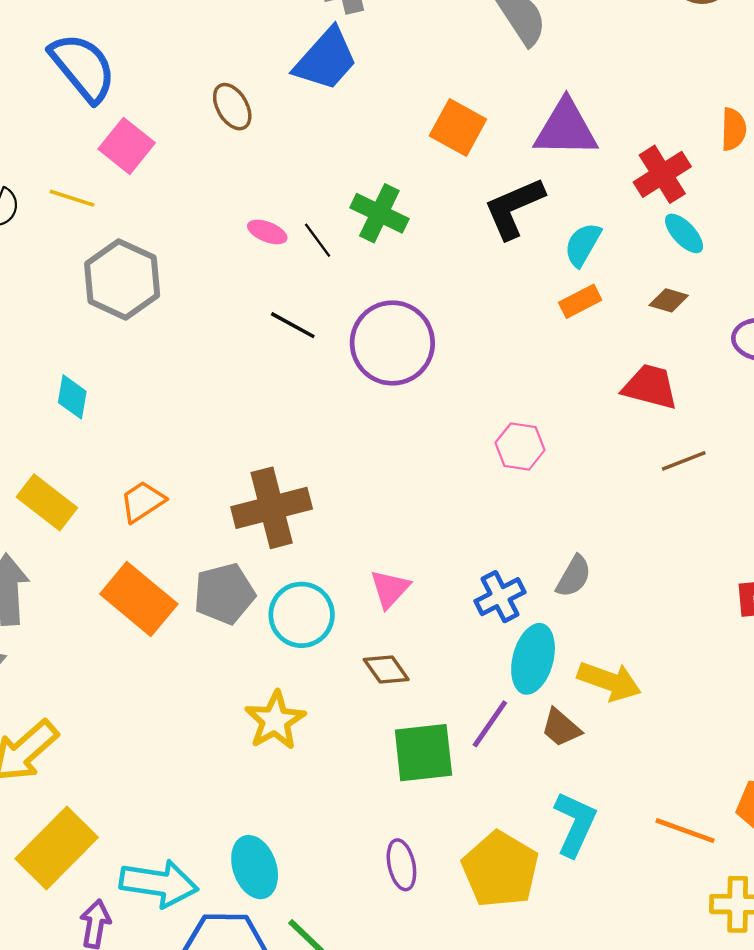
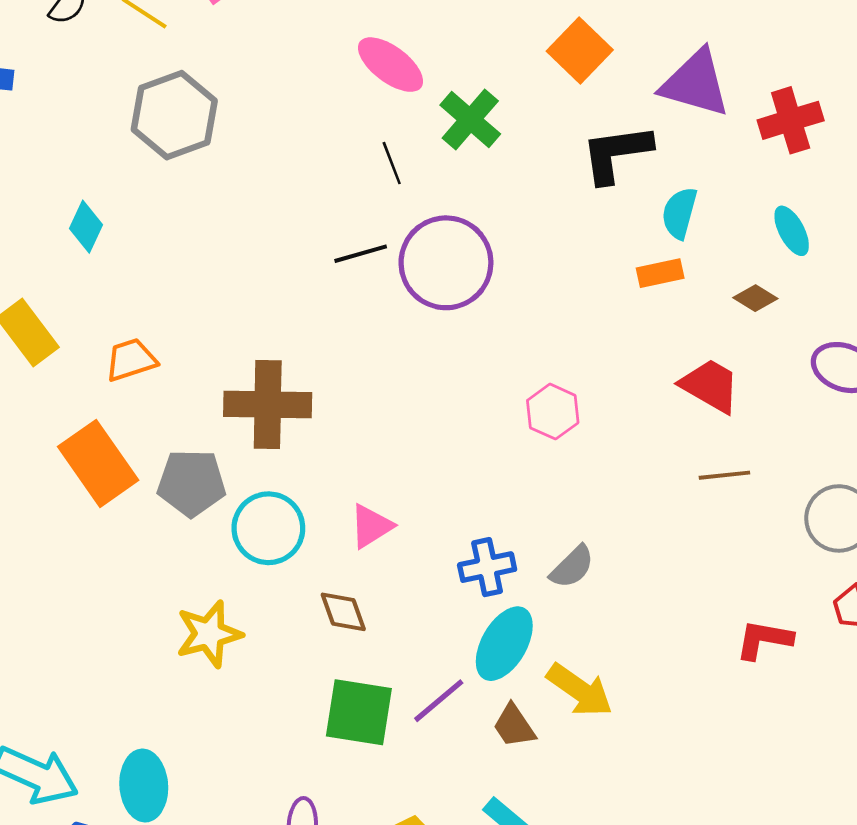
red cross: (662, 174) -> (791, 120), moved
pink ellipse: (267, 232) -> (391, 65), moved, size x1.6
black line: (318, 240) -> (392, 163), moved
cyan semicircle: (583, 245) -> (679, 213), turned -30
black line: (293, 325) -> (361, 254), moved, turned -60

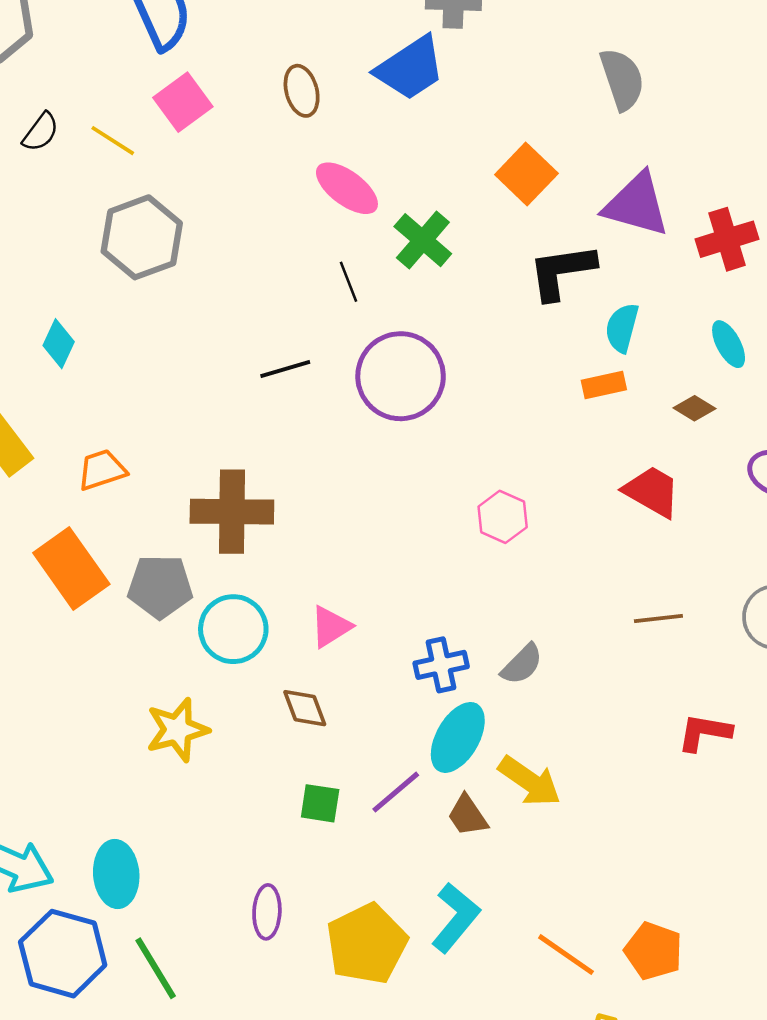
black line: (361, 254) -> (285, 369), moved
brown line: (724, 475) -> (658, 618), moved
green square: (359, 712) -> (320, 803), size x0.6

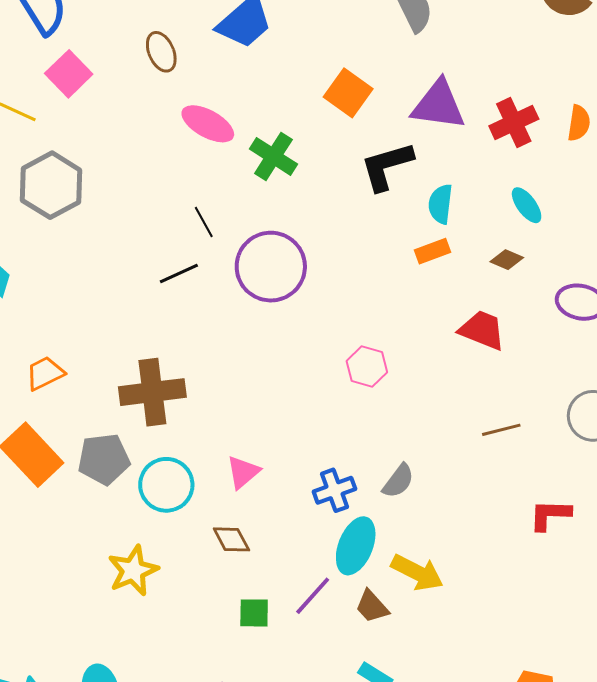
black line: (349, 282) -> (204, 222), moved

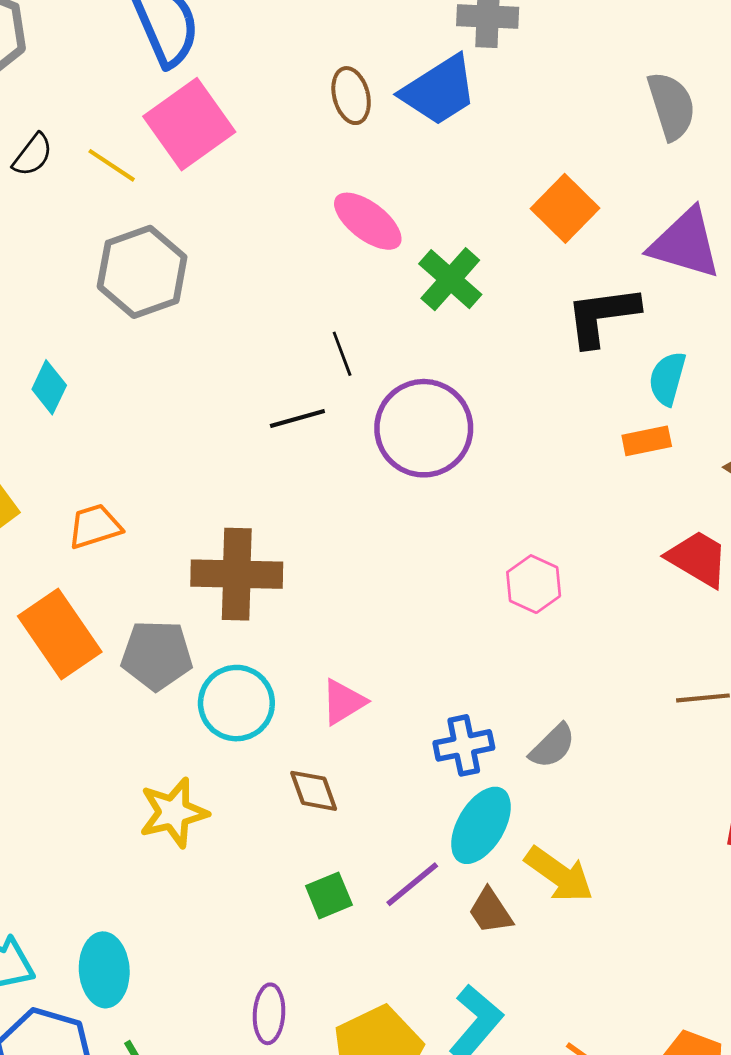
brown ellipse: (161, 52) -> (351, 96), moved
pink square: (69, 74) -> (189, 124), size x1.4
green square: (254, 613) -> (329, 895), turned -32

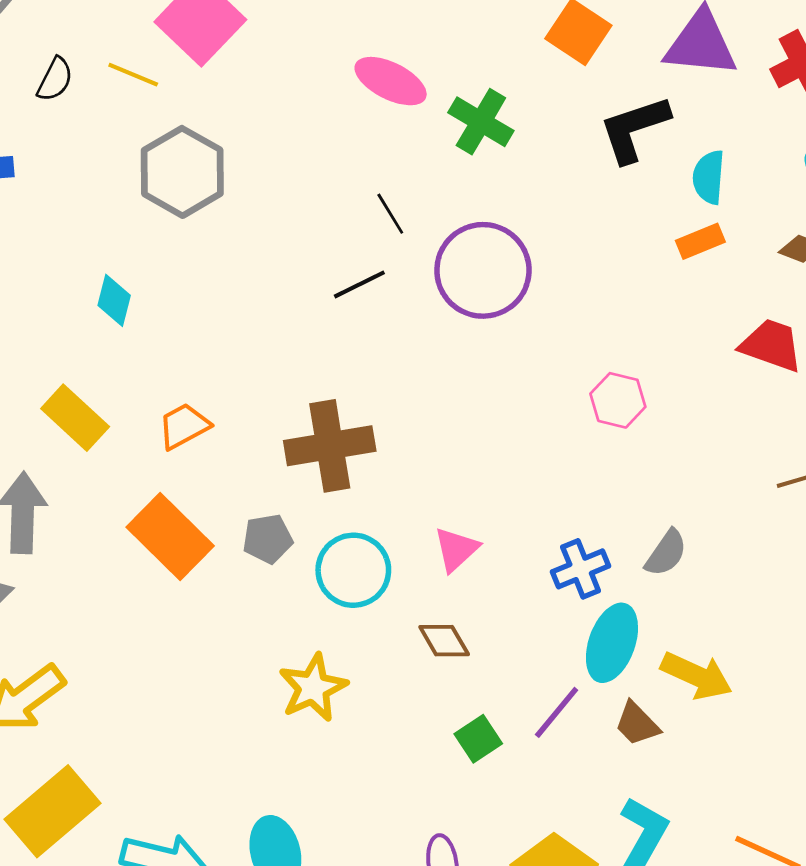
gray pentagon: (157, 655) -> (268, 539), size x0.7

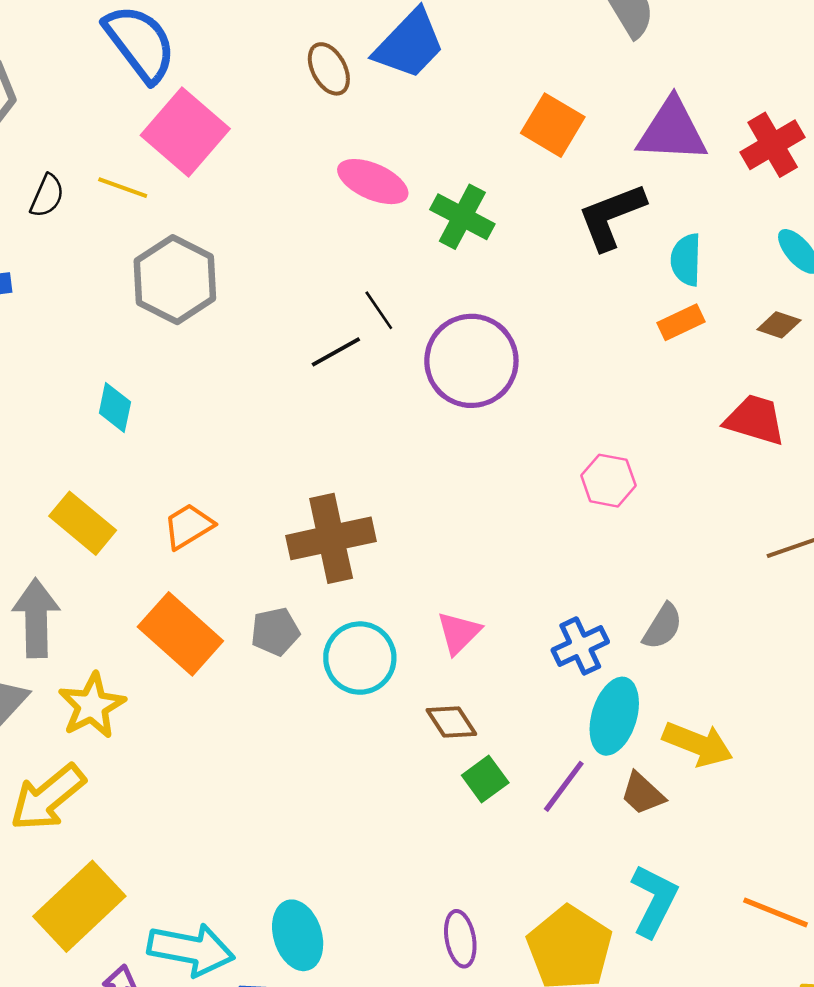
black line: (359, 284) -> (336, 352), moved
yellow star: (313, 688) -> (92, 706), moved
green square: (478, 739) -> (485, 779), moved

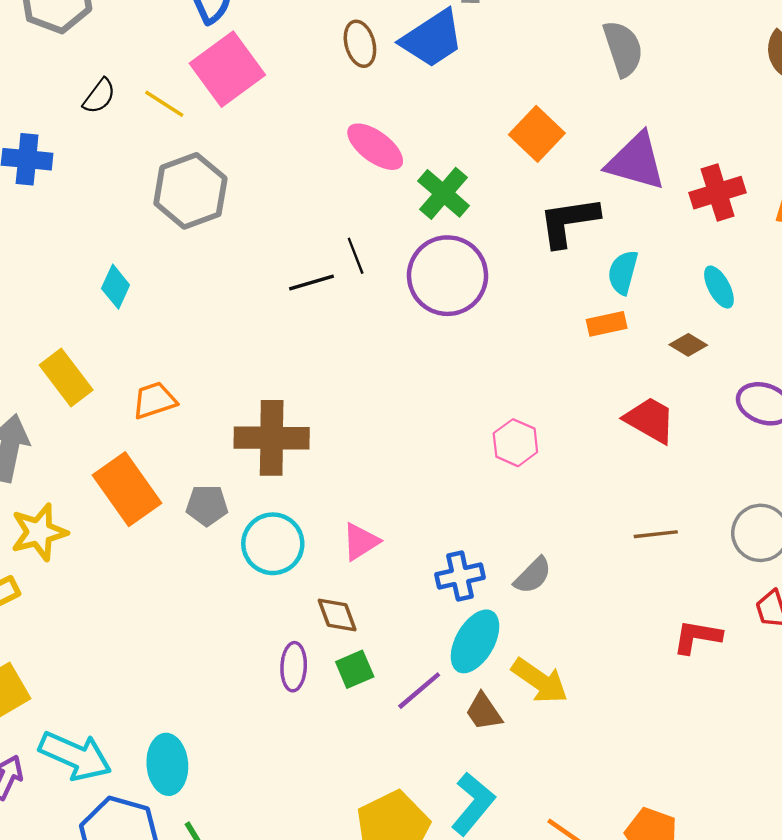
purple circle: (471, 361) -> (448, 276), moved
purple ellipse: (460, 939) -> (294, 667), moved

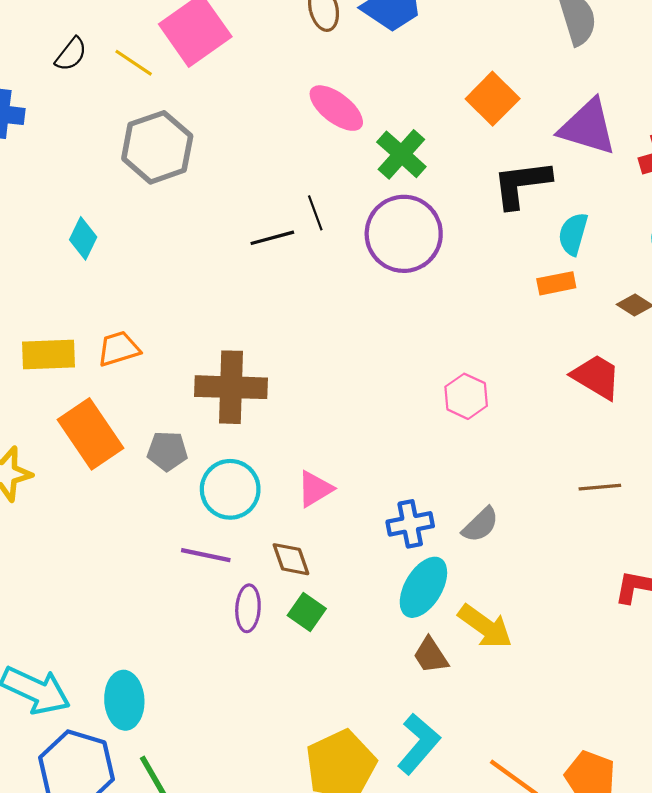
yellow rectangle: (66, 377) -> (49, 354), moved, turned -56
green square: (355, 669) -> (307, 612), turned -33
purple line: (419, 691) -> (206, 555), moved, turned 51

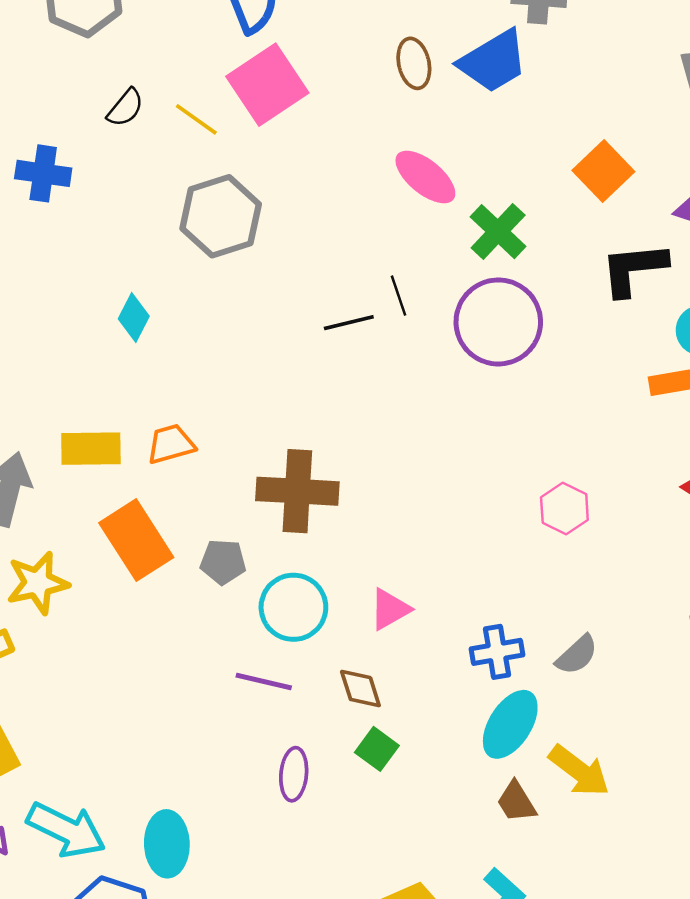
purple ellipse: (248, 608) -> (294, 774), moved

